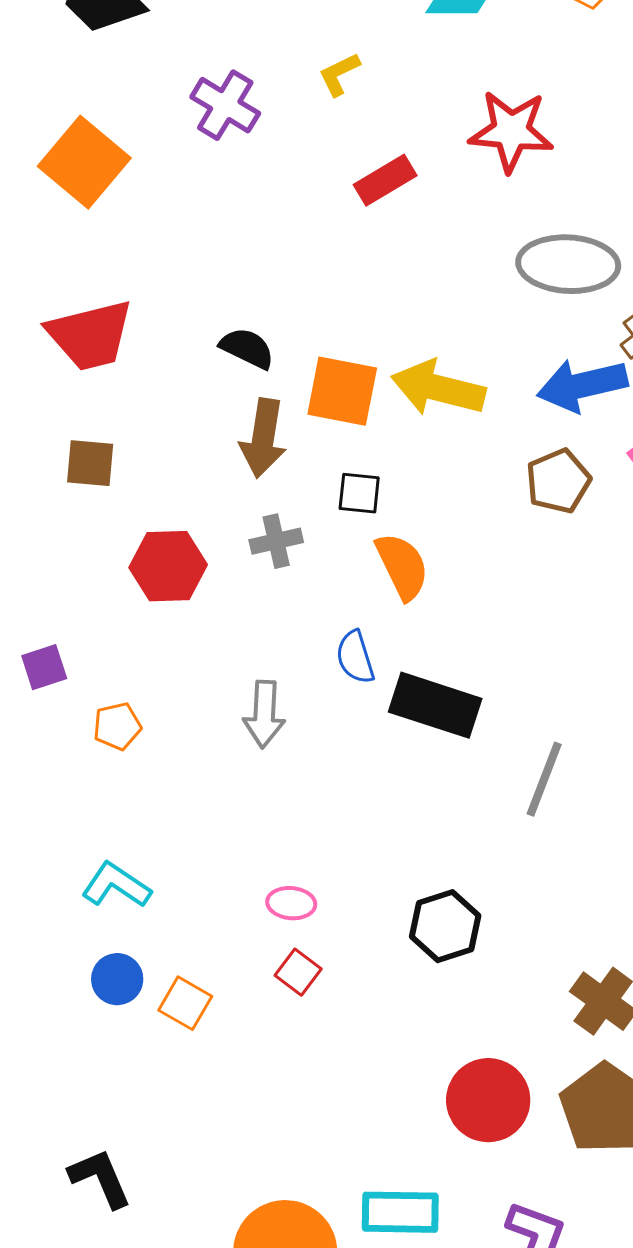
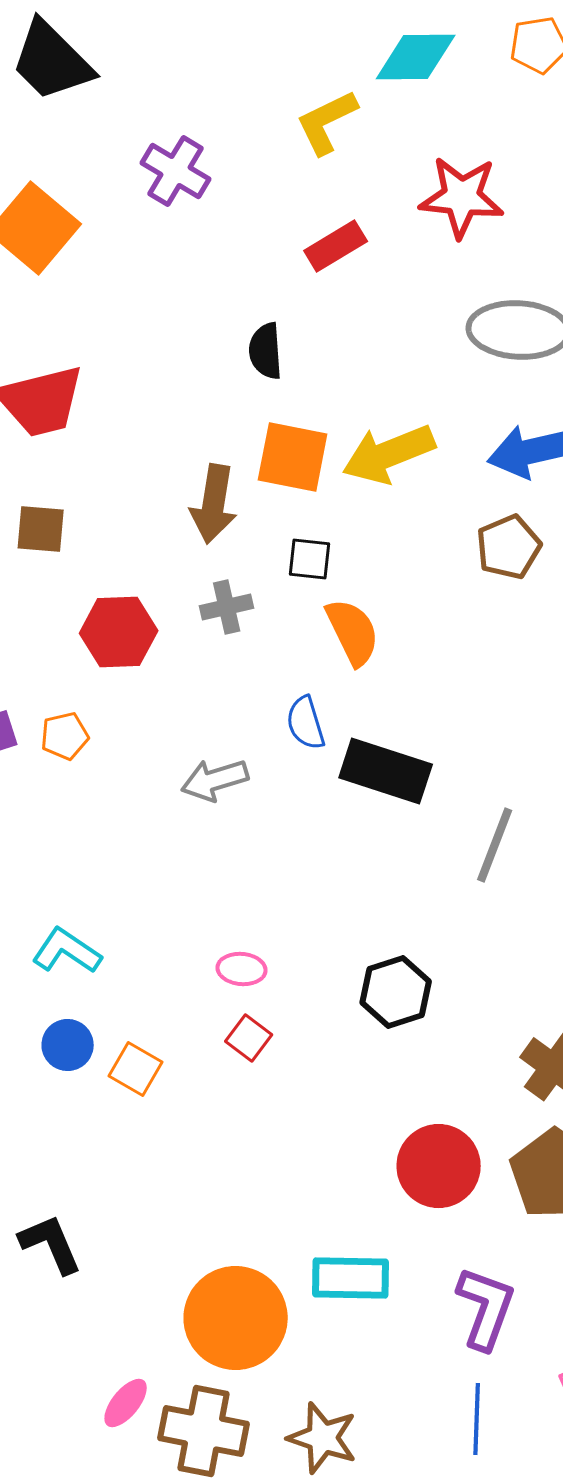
yellow L-shape: (339, 74) -> (327, 122), moved, size x1.5
black semicircle: (247, 348) -> (266, 351), moved, turned -120
yellow arrow: (438, 388) -> (389, 454), turned -36
gray arrow: (264, 714) -> (215, 780), turned 70
orange pentagon: (117, 726) -> (65, 736), moved

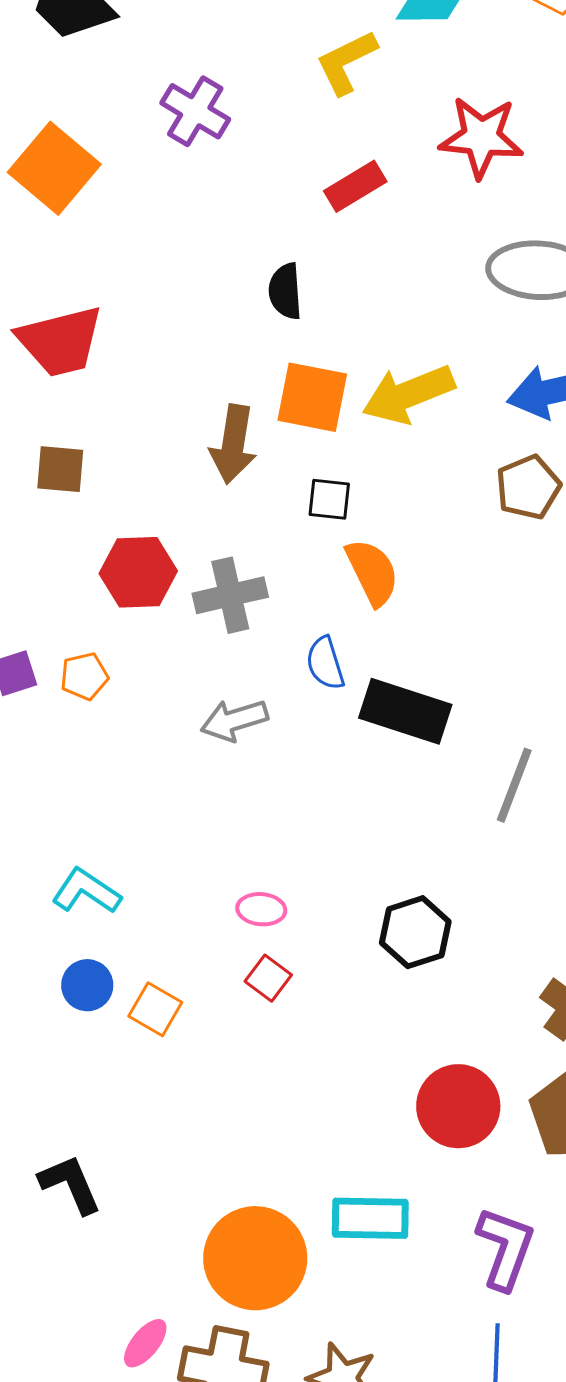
gray cross: (227, 607) -> (230, 595), moved, size x1.4

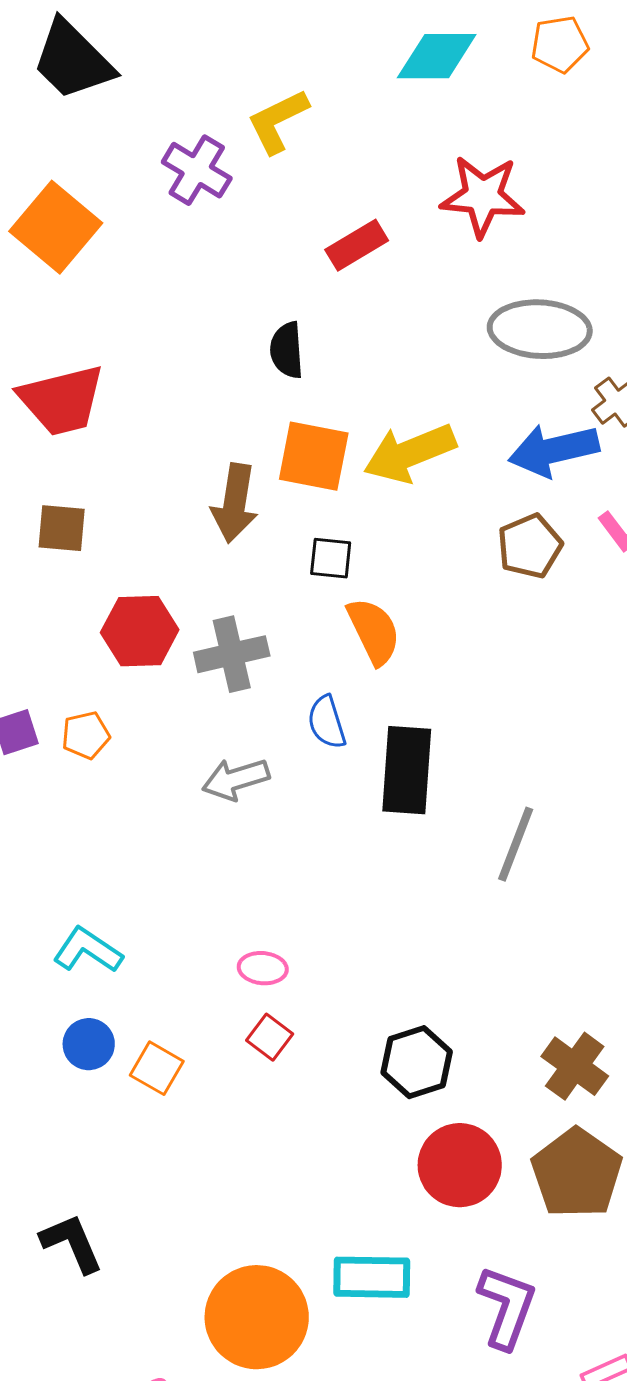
yellow L-shape: (346, 62) -> (278, 121), moved
black rectangle: (405, 711) -> (407, 770), turned 76
black hexagon: (415, 932) -> (417, 1062), moved

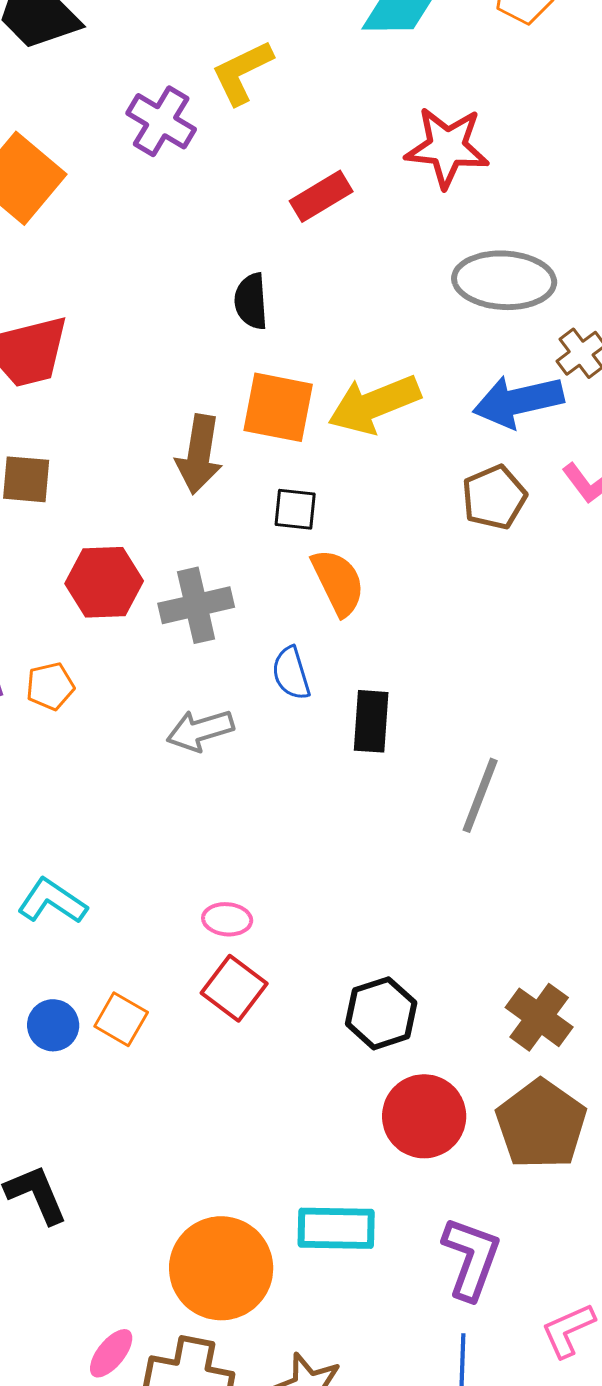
black rectangle: (407, 770) -> (371, 721), size x0.7
red square: (270, 1037) -> (234, 988), size x1.4
blue circle: (89, 1044) -> (53, 1025), moved

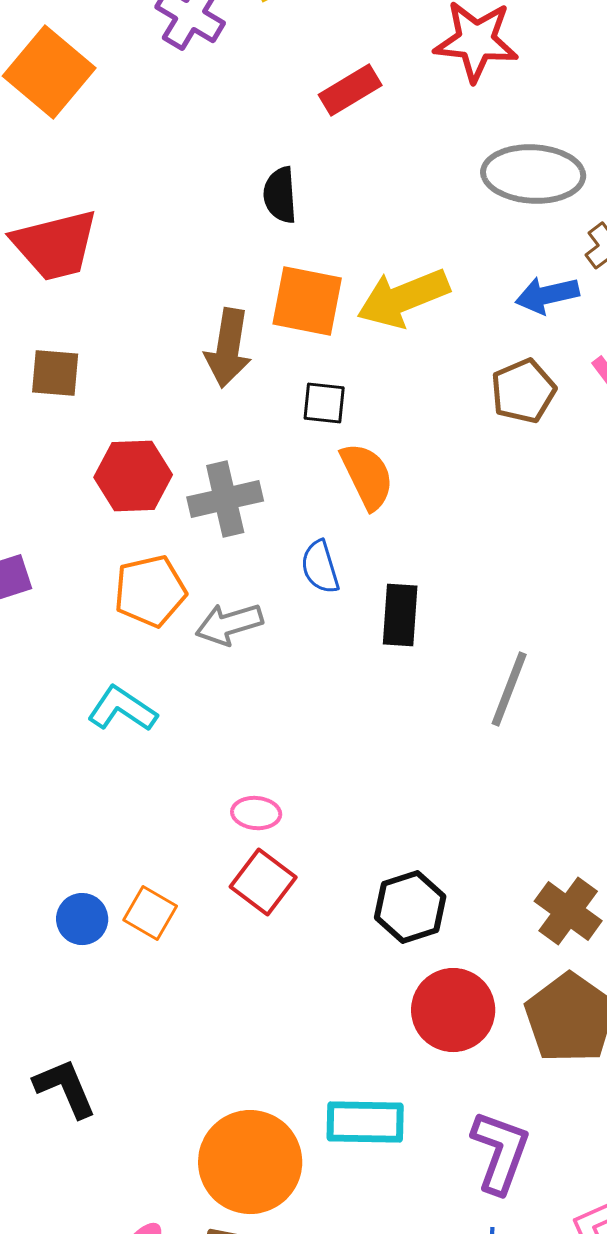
blue arrow: (518, 401) -> (547, 295), size x0.7
orange pentagon: (50, 686) -> (150, 591), moved, size x1.5
cyan L-shape: (52, 901) -> (122, 709), moved

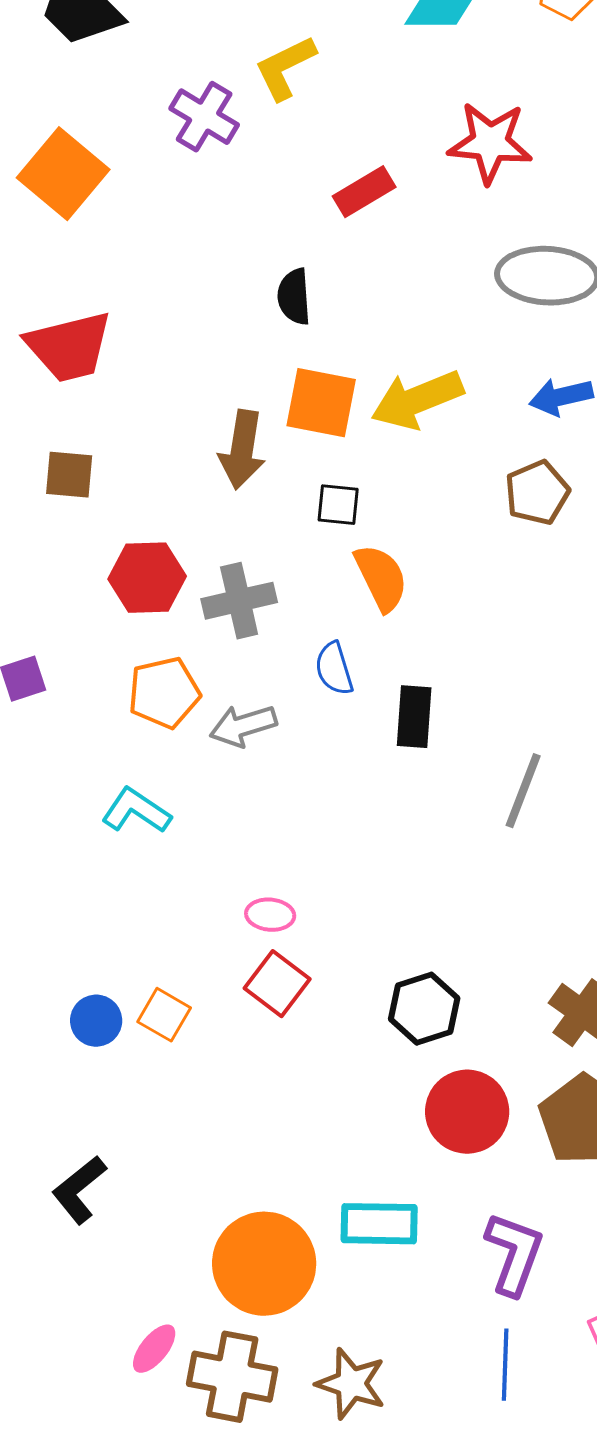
black L-shape: (65, 1088) -> (79, 1190), turned -106

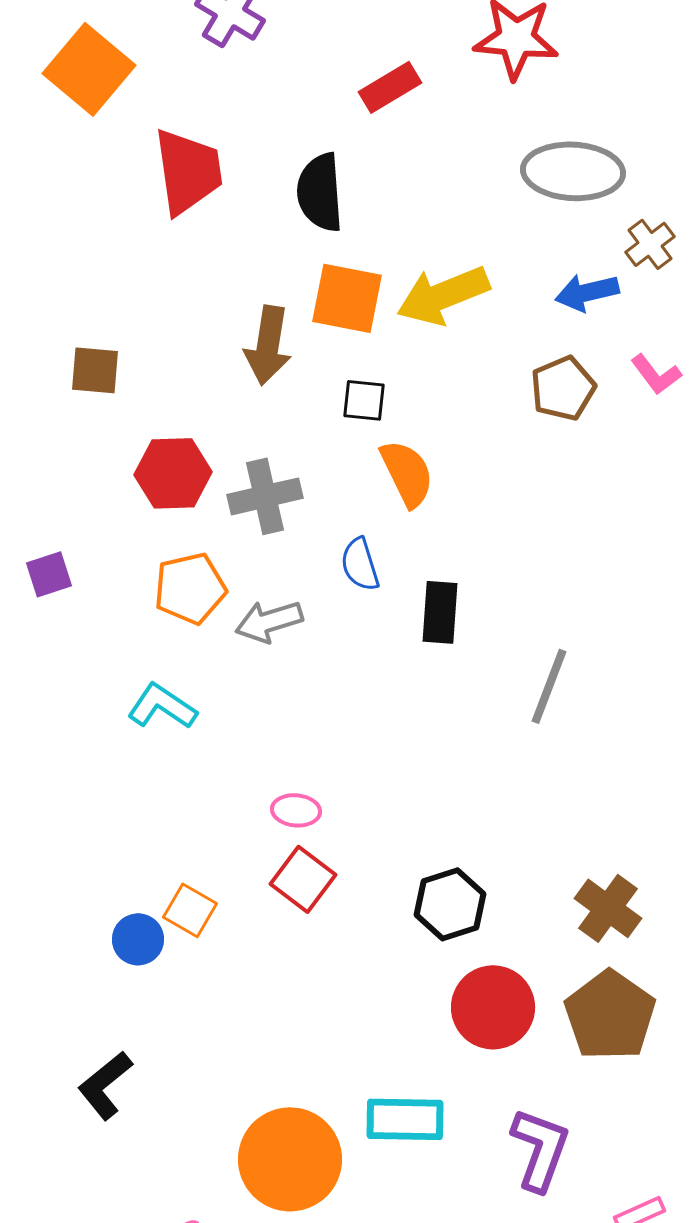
black semicircle: (294, 297) -> (320, 192), size x1.4
red trapezoid: (69, 347) -> (188, 171), moved, turned -84
blue circle: (96, 1021) -> (138, 939), moved

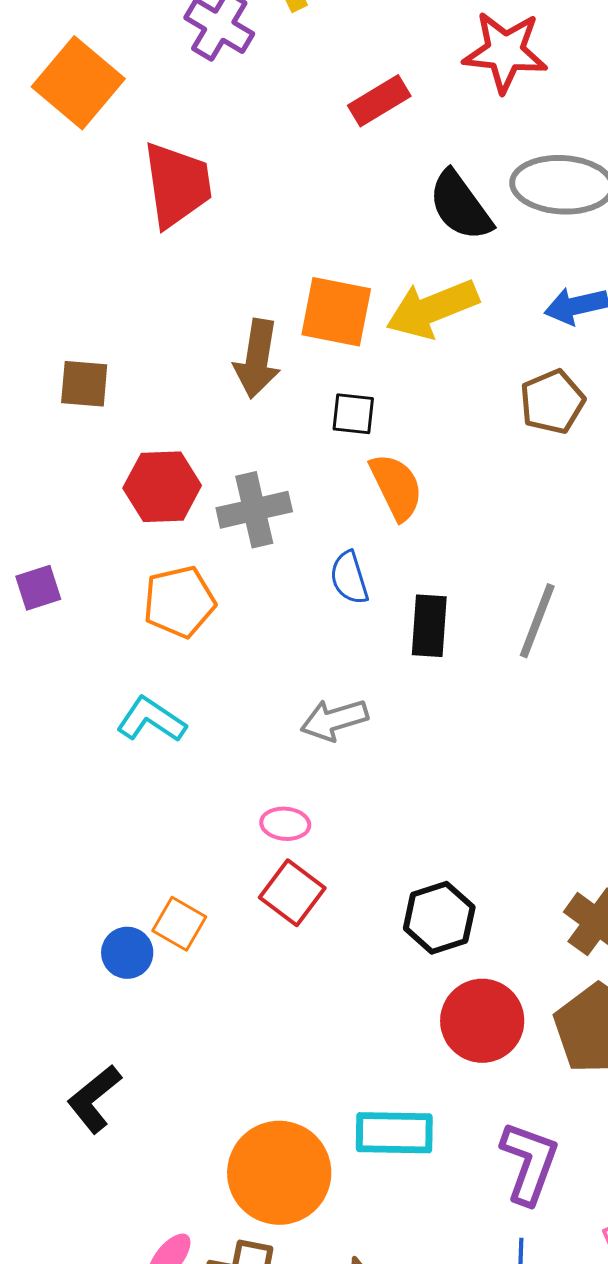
black semicircle: (320, 192) -> (460, 206), moved, turned -32
gray arrow: (269, 621) -> (334, 720), moved
gray line: (549, 686) -> (537, 621), moved

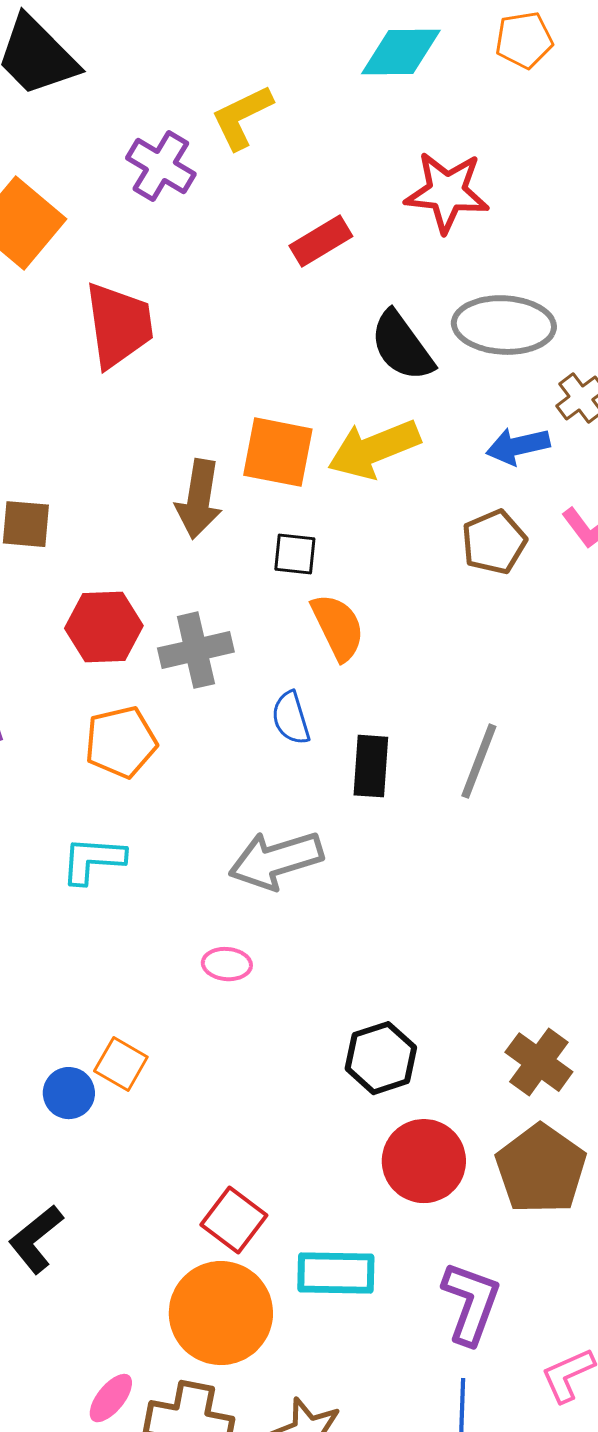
cyan L-shape: (151, 720) -> (93, 860), turned -30
gray arrow: (334, 720) -> (276, 860), size x1.4
red square: (292, 893) -> (234, 1220), moved

